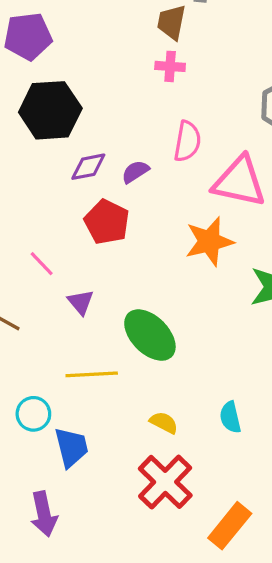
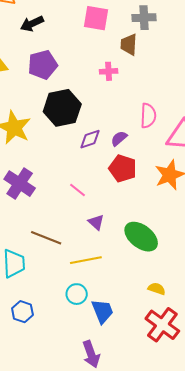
pink cross: (170, 66) -> (109, 71), moved
red pentagon: (107, 222) -> (123, 168), moved
pink line: (42, 264) -> (78, 190), moved
yellow line: (92, 374) -> (86, 260), moved

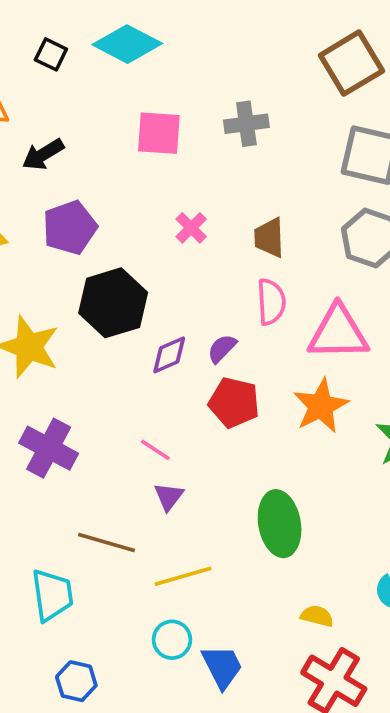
brown trapezoid: (129, 44) -> (269, 238), moved
pink cross: (109, 71) -> (191, 228), turned -36
purple triangle: (96, 222) -> (169, 497), moved, turned 30
green ellipse: (141, 237) -> (280, 524), turned 48

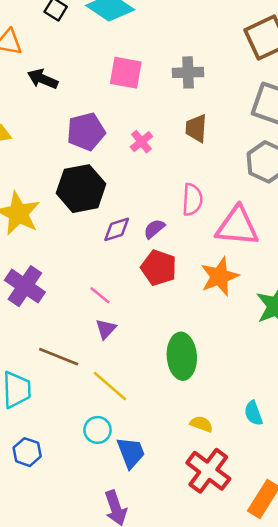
black arrow: (43, 154) -> (43, 79), turned 48
purple pentagon: (70, 227) -> (86, 132), moved
brown trapezoid: (269, 238) -> (196, 128), moved
yellow line: (183, 576) -> (110, 386), turned 51

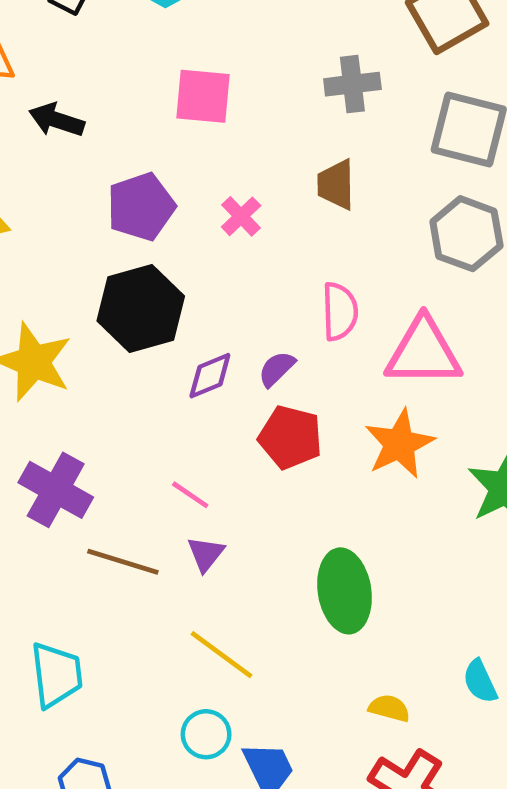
gray cross: (188, 72) -> (352, 84), moved
brown line: (59, 357) -> (123, 562), moved

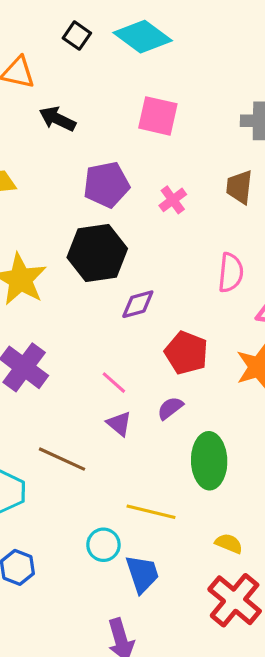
purple semicircle: (277, 369) -> (170, 408), moved
purple triangle: (206, 554) -> (119, 424), turned -36
brown line: (123, 562) -> (62, 459), moved
yellow line: (222, 655) -> (151, 512), moved, turned -30

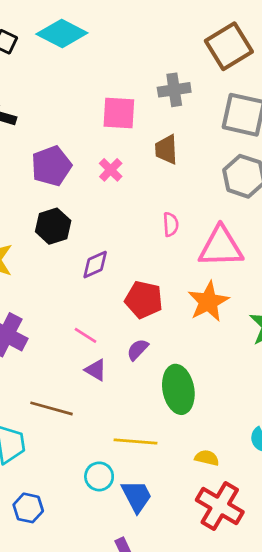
pink square: (158, 116) -> (119, 113), moved
black hexagon: (97, 253) -> (53, 226), size x0.7
pink semicircle: (231, 273) -> (171, 224), size x0.7

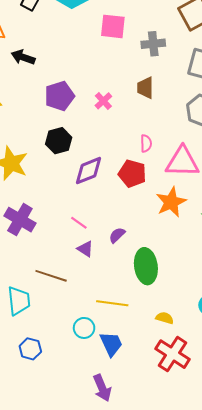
pink square: (119, 113) -> (113, 26), moved
purple diamond: (95, 265) -> (89, 171), size x1.4
red pentagon: (144, 300) -> (132, 174), moved

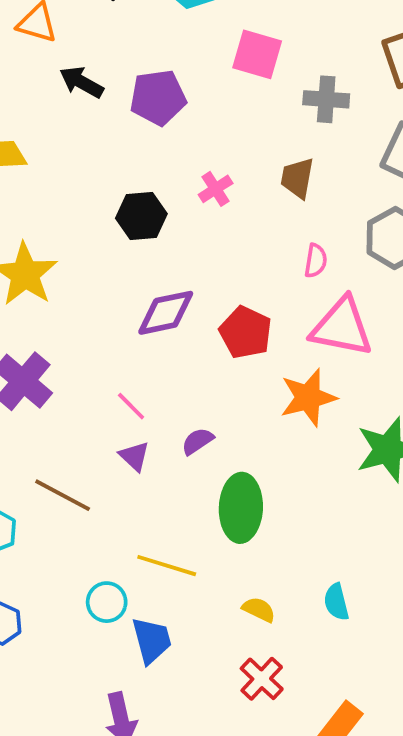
purple pentagon: (60, 96) -> (158, 98), moved
black hexagon: (59, 141) -> (141, 216), moved
pink semicircle: (146, 143) -> (316, 261), moved
red cross: (172, 354) -> (262, 679), size x0.7

